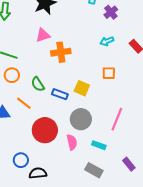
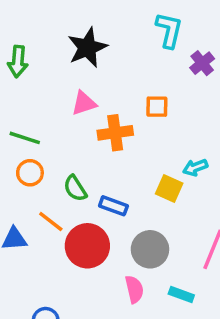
cyan arrow: (107, 41) -> (195, 168), moved
orange square: (109, 73) -> (157, 107), moved
yellow square: (82, 88) -> (169, 188), moved
red circle: (45, 130) -> (87, 246), moved

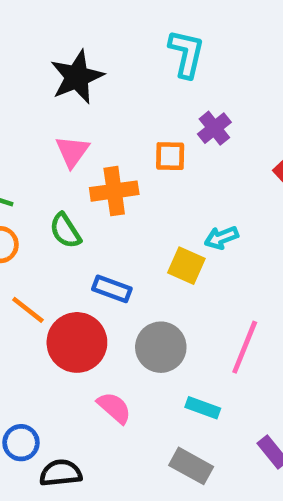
purple cross: (202, 63) -> (214, 128), moved
pink triangle: (84, 103) -> (72, 151), turned -36
green semicircle: (75, 188) -> (65, 231), moved
pink semicircle: (134, 289) -> (114, 408), moved, turned -36

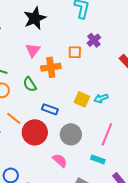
cyan arrow: (221, 238) -> (101, 98), moved
pink semicircle: (114, 408) -> (60, 160), moved
cyan rectangle: (203, 408) -> (98, 159), moved

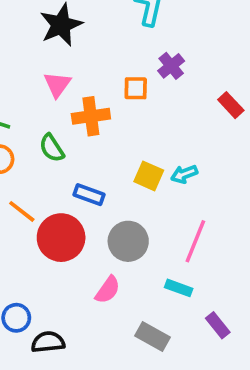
pink semicircle: (60, 160) -> (108, 290), turned 84

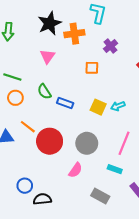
orange square: (136, 88) -> (92, 68), moved
orange cross: (91, 116) -> (74, 34), moved
blue rectangle: (89, 195) -> (65, 103), moved

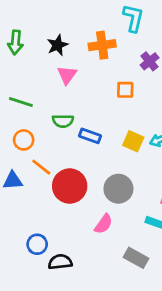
black star: (50, 23) -> (57, 45), moved, size x0.7
green semicircle: (44, 92) -> (63, 121), turned -56
orange circle: (15, 98) -> (24, 140), moved

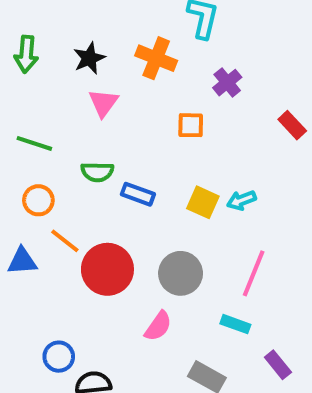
orange cross: (102, 45) -> (156, 58), turned 30

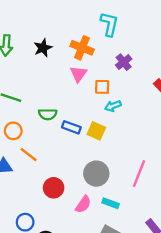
pink triangle: (103, 103) -> (78, 74), moved
cyan arrow: (241, 200) -> (113, 106), moved
yellow square: (203, 202) -> (96, 131), moved
red circle: (107, 269) -> (54, 188), moved, size x0.7
cyan rectangle: (235, 324) -> (111, 203), moved

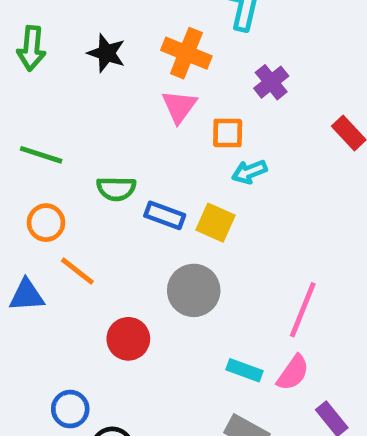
black star: (43, 48) -> (107, 53), turned -30
gray circle: (96, 174) -> (194, 290), moved
pink semicircle: (83, 204) -> (293, 373), moved

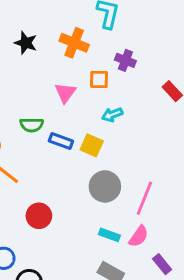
purple cross: (271, 82) -> (125, 60), turned -30
pink triangle: (179, 106) -> (65, 93), moved
orange square: (228, 133) -> (99, 79), moved
gray circle: (194, 290) -> (105, 186), moved

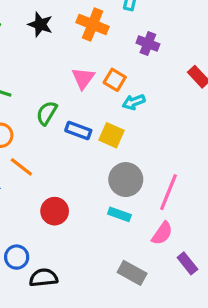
orange square: (99, 79) -> (115, 80), moved, turned 30
green semicircle: (32, 125) -> (47, 113), turned 120
cyan rectangle: (109, 235) -> (119, 214), moved

